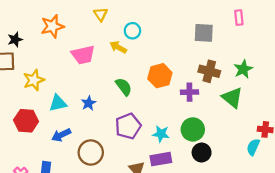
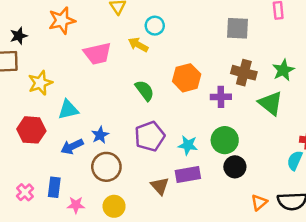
blue star: (89, 103) -> (100, 135), moved

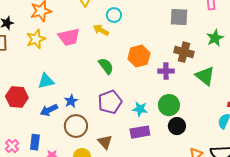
green star: (283, 70) -> (215, 38), moved
yellow star: (40, 83) -> (36, 39), moved
brown triangle: (160, 186) -> (105, 142), moved

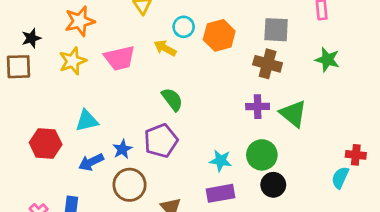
green star: (215, 38) -> (327, 60), turned -30
brown cross: (184, 52) -> (268, 64), moved
orange hexagon: (139, 56) -> (219, 35), moved
green triangle: (205, 76) -> (293, 114), moved
purple pentagon: (110, 102) -> (161, 141), moved

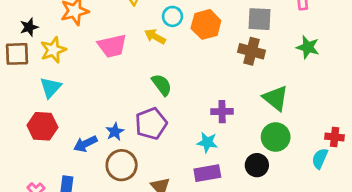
yellow star: (73, 61) -> (53, 50), moved
purple cross: (258, 107) -> (222, 112), moved
cyan triangle: (87, 121) -> (51, 87), moved, turned -35
green circle: (262, 155) -> (276, 137), moved

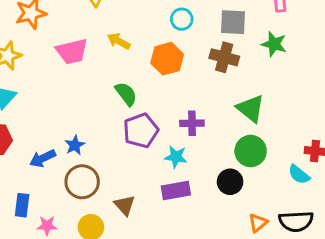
cyan circle: (172, 16) -> (182, 19), moved
orange hexagon: (206, 24) -> (167, 59), moved
green star: (308, 47) -> (274, 44), moved
purple pentagon: (151, 124) -> (141, 131), moved
cyan semicircle: (320, 158) -> (299, 174), turned -75

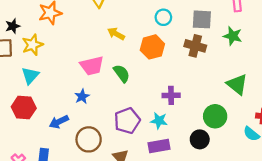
pink trapezoid: (72, 51) -> (92, 66), moved
green triangle: (251, 109) -> (237, 84), moved
purple pentagon: (141, 131) -> (127, 121), moved
blue star: (75, 145) -> (82, 96), moved

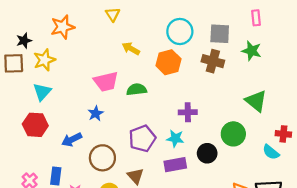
cyan circle: (163, 17) -> (180, 31), size x1.5
green semicircle: (122, 73) -> (137, 90), turned -60
black circle: (200, 139) -> (207, 153), moved

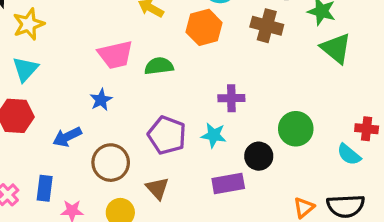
green triangle: (256, 101) -> (336, 48), moved
purple pentagon: (142, 138) -> (167, 135), turned -30
purple rectangle: (175, 165) -> (228, 183), moved

